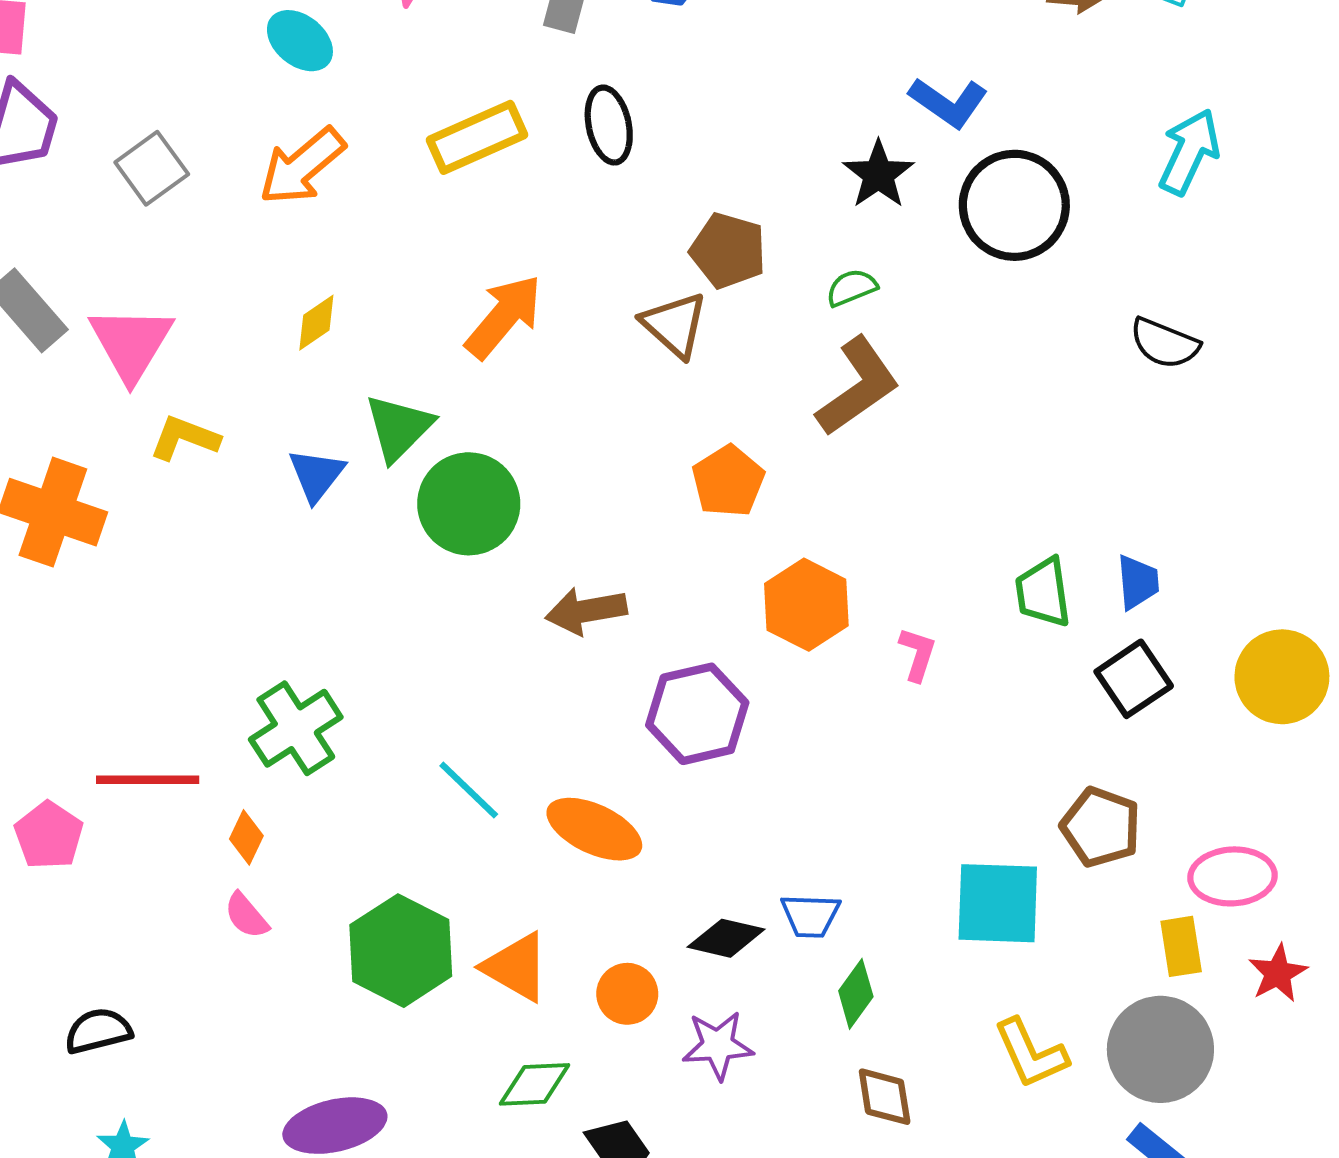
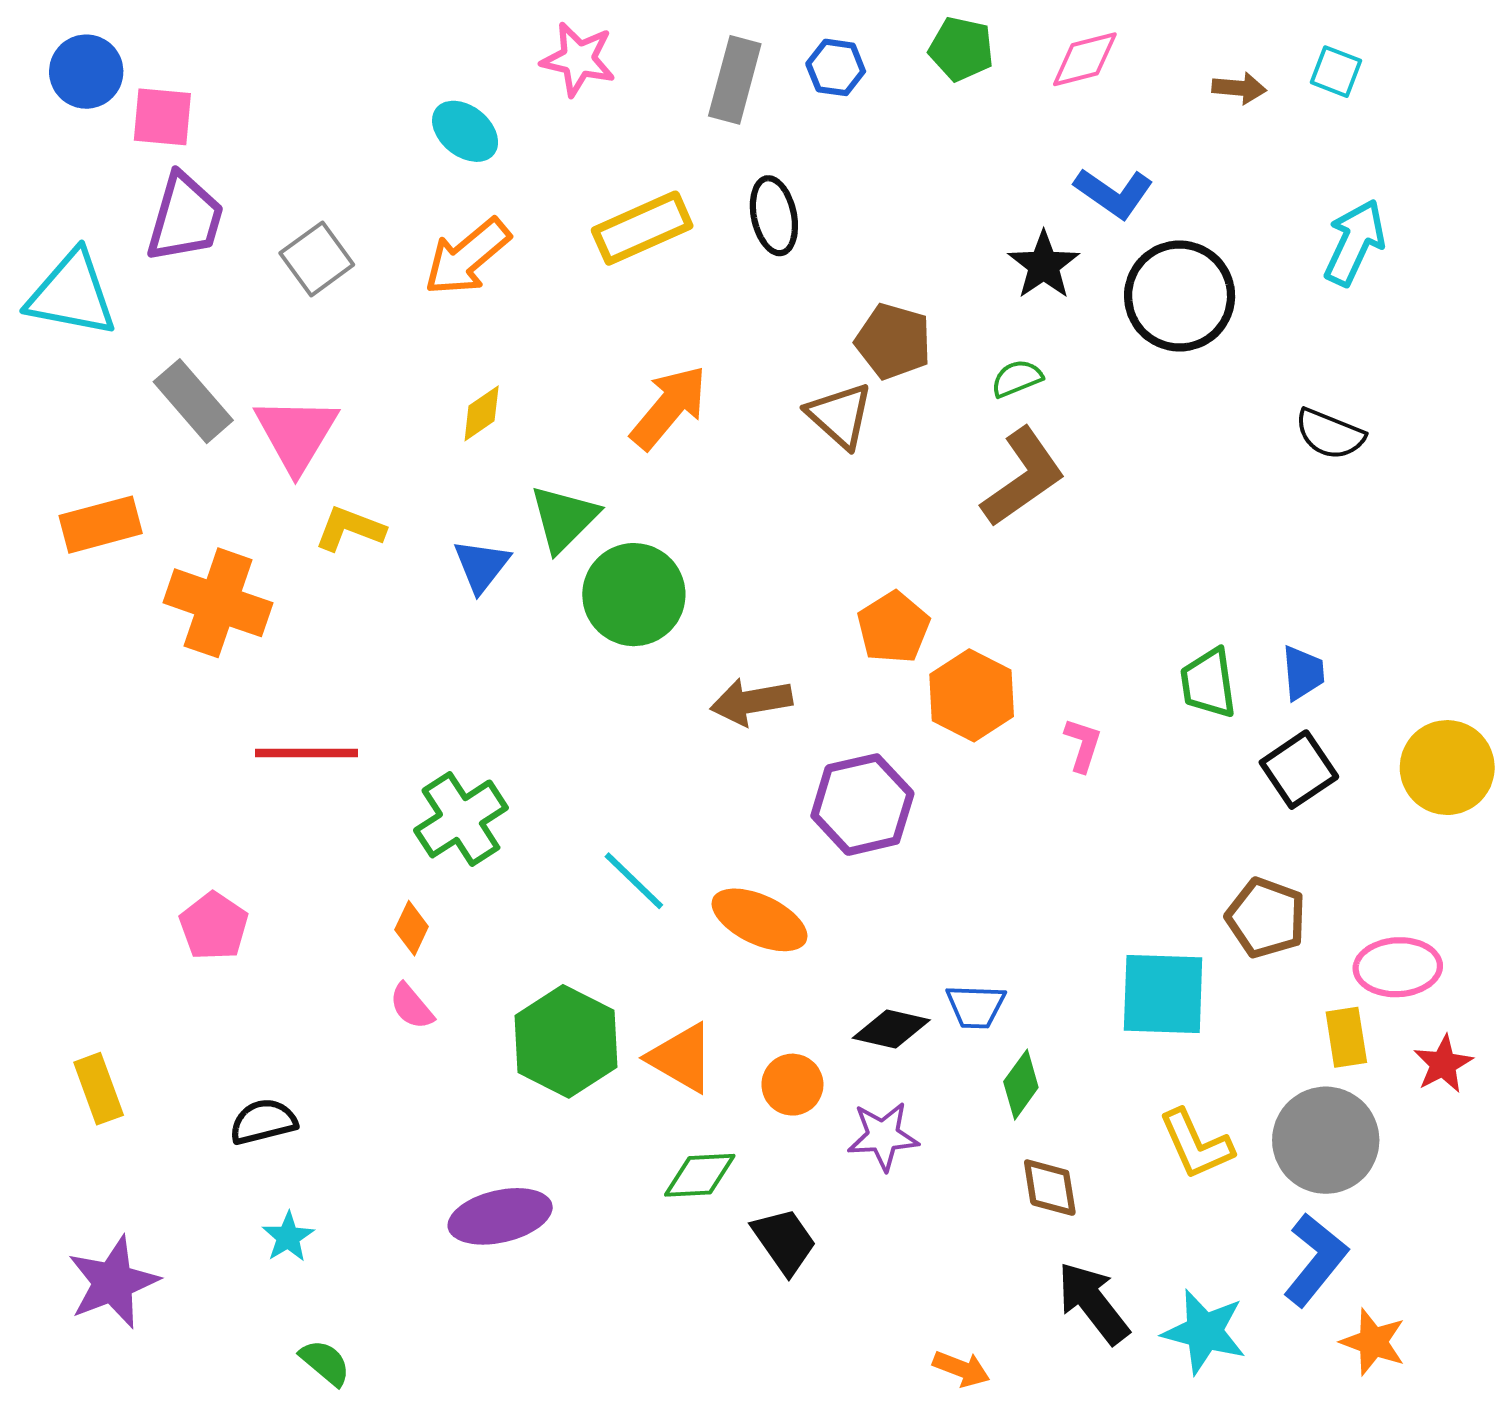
orange pentagon: (728, 481) -> (893, 628), moved
red line: (148, 780) -> (307, 753), moved

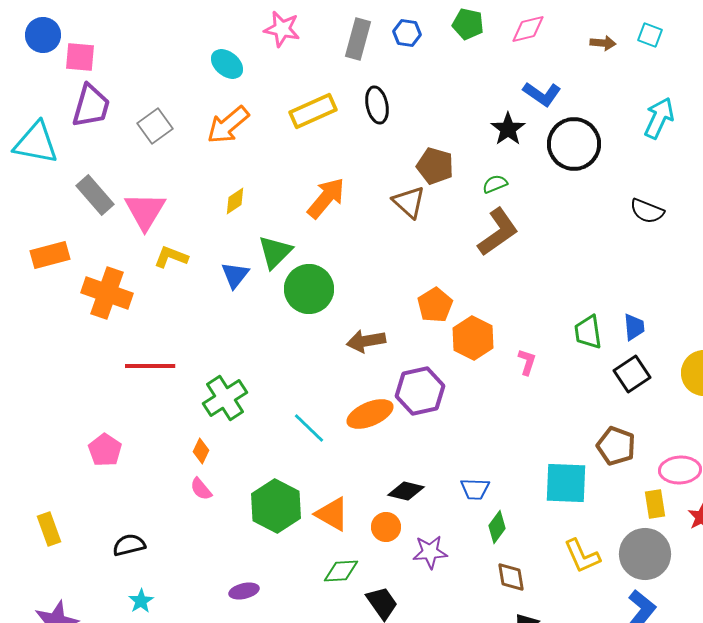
orange ellipse: (760, 920) -> (370, 414), moved, turned -48
black diamond: (891, 1029) -> (406, 491), moved
purple ellipse: (500, 1216) -> (244, 591), size x0.6

